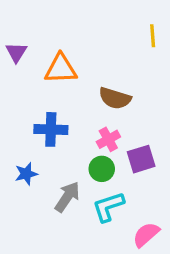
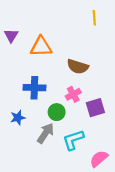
yellow line: (153, 36) -> (94, 18), moved
green circle: (102, 169) -> (57, 112), moved

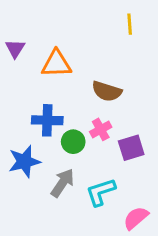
green circle: (57, 112) -> (73, 142), moved
blue star: (18, 118) -> (24, 162), size x1.5

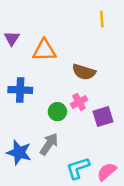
blue cross: (47, 120) -> (20, 90), moved
blue star: (24, 162) -> (19, 152), moved, turned 30
cyan L-shape: (101, 192) -> (78, 168), moved

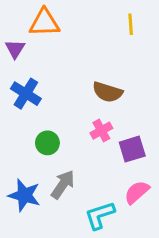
orange triangle: (44, 50) -> (44, 23), moved
blue cross: (20, 90) -> (26, 94), moved, turned 30
green circle: (57, 112) -> (47, 143), moved
pink semicircle: (107, 172) -> (137, 192), moved

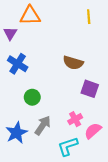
pink cross: (101, 131) -> (75, 119), moved
purple square: (132, 149) -> (90, 89), moved, turned 36
blue star: (24, 195) -> (17, 133), turned 30

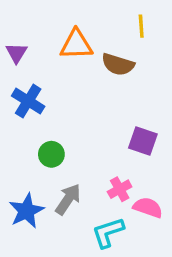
orange triangle: (30, 16) -> (76, 45), moved
brown semicircle: (73, 63) -> (118, 64), moved
pink semicircle: (93, 131) -> (148, 207), turned 60

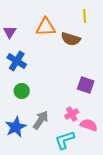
green circle: (51, 154) -> (22, 91), moved

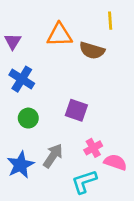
purple square: (86, 85) -> (76, 110), moved

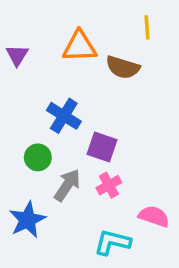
blue cross: (22, 79) -> (64, 116), moved
pink cross: (93, 148) -> (109, 185), moved
gray arrow: (53, 156) -> (67, 185), moved
cyan L-shape: (84, 182) -> (112, 242), turned 32

